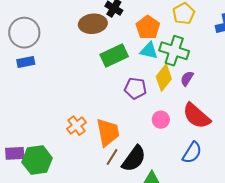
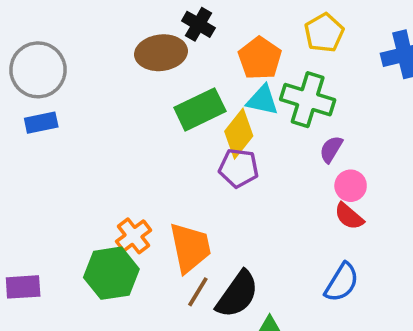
yellow diamond: (164, 78) -> (239, 134), moved
red semicircle: (196, 116) -> (349, 216), size x0.6
pink circle: (161, 120) -> (351, 186), moved
green hexagon: (37, 160) -> (111, 273), moved

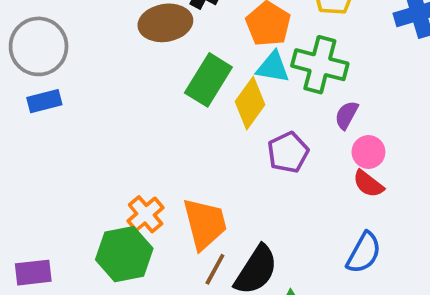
green rectangle: (200, 109) -> (208, 80), turned -30
purple pentagon: (239, 168) -> (288, 152), moved, turned -30

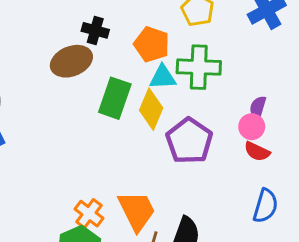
purple semicircle: (347, 115) -> (258, 108), moved
purple pentagon: (288, 152) -> (189, 141), size x1.4

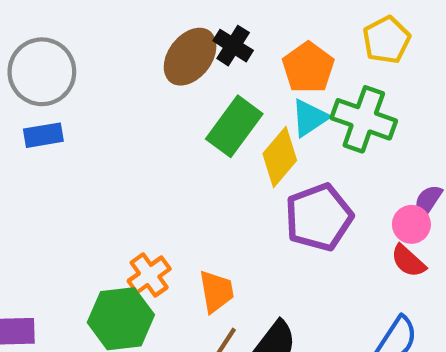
black cross: (95, 30) -> (233, 46), moved
brown ellipse: (71, 61) -> (190, 57), turned -48
cyan triangle: (163, 77) -> (310, 118), turned -48
orange trapezoid: (137, 211) -> (216, 291), size x0.7

